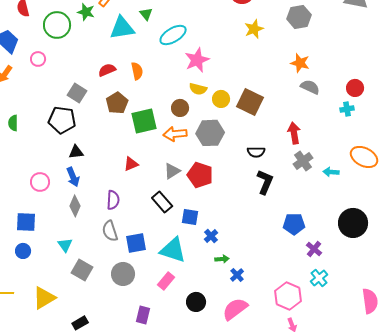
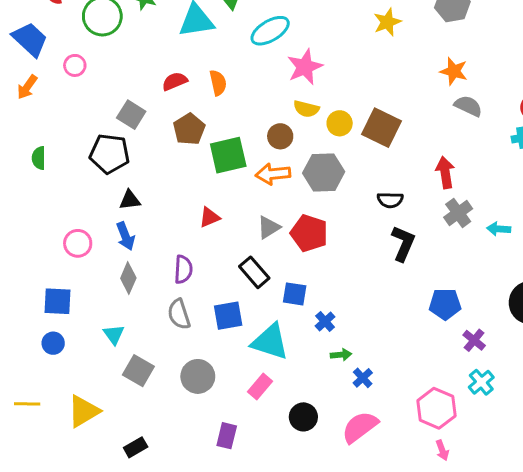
blue square: (136, 243) -> (228, 316), moved

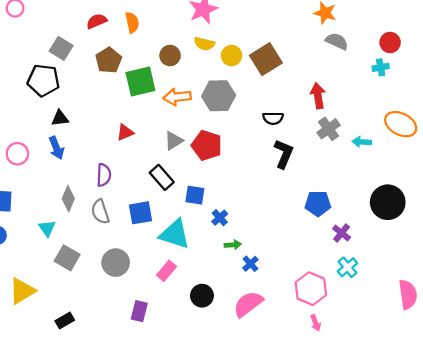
brown square: (381, 128) -> (266, 59), turned 32
brown circle: (280, 136) -> (170, 56), moved
gray diamond: (128, 278) -> (68, 199), moved

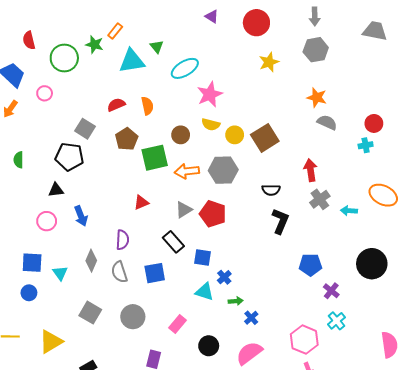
black triangle: (60, 118) -> (56, 190), moved
cyan triangle: (47, 228) -> (60, 273), moved
cyan triangle: (175, 234) -> (205, 292), moved, size x0.7

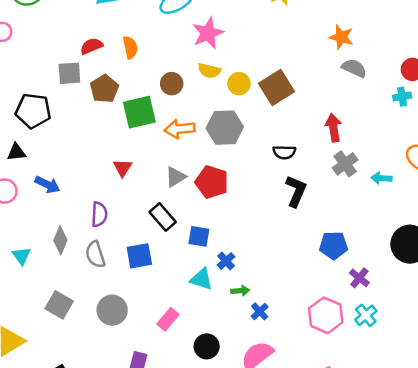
gray square: (85, 129) -> (69, 73), moved, turned -36
red triangle: (141, 202) -> (122, 168), turned -35
blue arrow: (81, 216) -> (47, 185), turned -42
pink hexagon: (304, 340) -> (326, 315), moved

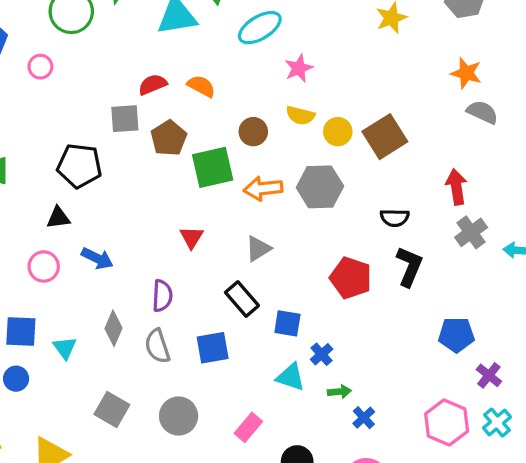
pink star: (208, 33) -> (299, 68), size x0.7
orange semicircle: (130, 47) -> (201, 86), turned -50
red pentagon: (212, 182) -> (351, 278), moved

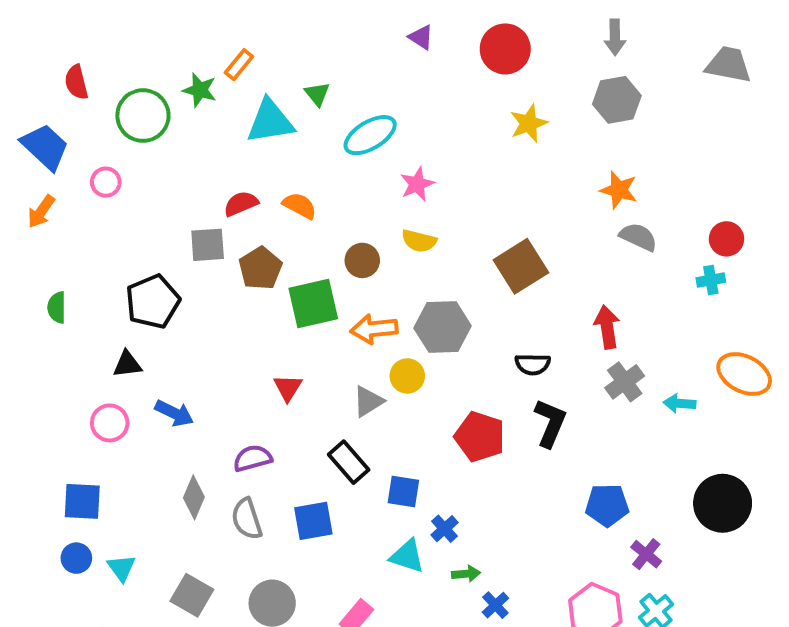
yellow circle: (338, 132) -> (407, 376), moved
black pentagon: (79, 166) -> (153, 302), turned -30
purple semicircle: (162, 296) -> (253, 458), turned -108
cyan triangle: (65, 348) -> (121, 568), moved

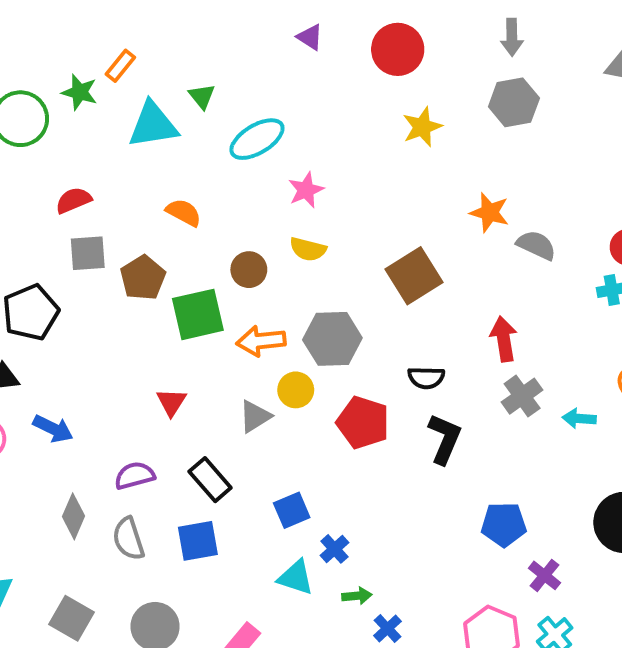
orange star: (619, 190) -> (489, 213), moved
red semicircle: (241, 204) -> (73, 200), moved
red pentagon: (480, 437) -> (363, 423), moved
black rectangle: (349, 462) -> (210, 480), moved
blue square: (403, 492) -> (292, 510), turned -32

